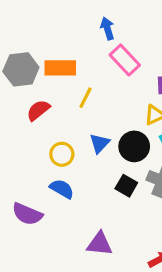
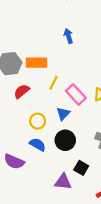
pink rectangle: (125, 60) -> (76, 94), moved
black circle: (134, 146) -> (65, 140), moved
black square: (126, 186) -> (81, 168), moved

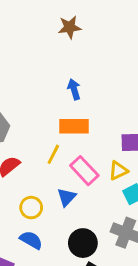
orange rectangle: (37, 63) -> (74, 126), moved
black circle: (65, 140) -> (83, 243), moved

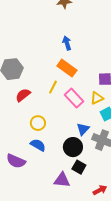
orange rectangle: (74, 126) -> (67, 68), turned 36
blue triangle: (67, 197) -> (83, 129), moved

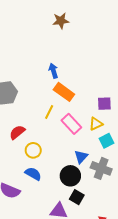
blue arrow: (67, 43) -> (53, 71), moved
red semicircle: (23, 95) -> (17, 132), moved

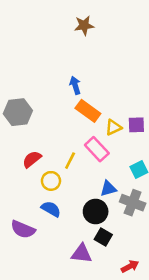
yellow line: (49, 112) -> (70, 161), moved
yellow triangle: (96, 124) -> (113, 127), moved
blue triangle: (81, 157) -> (108, 189), turned 32

